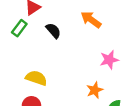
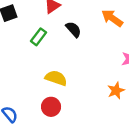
green rectangle: (19, 28) -> (39, 37), moved

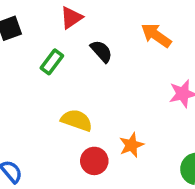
orange star: (116, 91) -> (131, 145), moved
red circle: (51, 107) -> (94, 161), moved

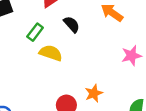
yellow semicircle: (77, 120) -> (51, 53), moved

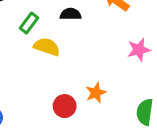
black semicircle: (72, 24) -> (71, 14), turned -48

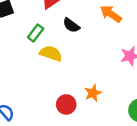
black semicircle: (71, 14) -> (71, 25), turned -144

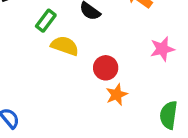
red circle: (66, 104) -> (106, 68), moved

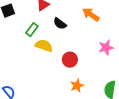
orange star: (117, 95) -> (77, 86), moved

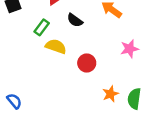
orange star: (77, 86) -> (110, 94), moved

